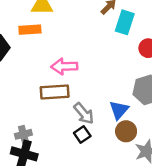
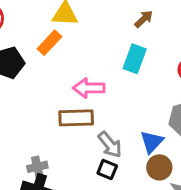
cyan rectangle: (125, 22) -> (135, 59), moved
orange rectangle: (30, 30) -> (49, 43), turned -45
black square: (82, 135) -> (107, 169), turned -35

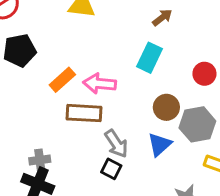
orange rectangle: (49, 43) -> (62, 80), moved
brown circle: (159, 167) -> (166, 107), moved

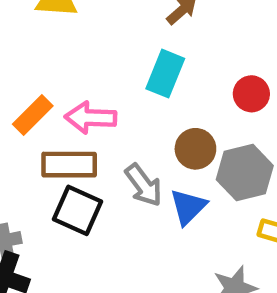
gray arrow: (116, 144) -> (144, 185), moved
black square: (111, 169) -> (77, 210), moved, size x1.5

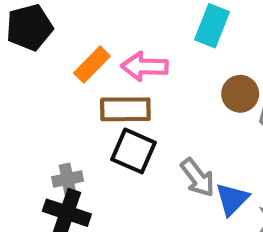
gray arrow: (144, 185) -> (198, 178), moved
blue triangle: (188, 207) -> (232, 199), moved

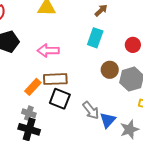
orange rectangle: (92, 65) -> (33, 87), moved
pink arrow: (144, 66) -> (48, 51), moved
gray cross: (68, 179) -> (29, 113), turned 32

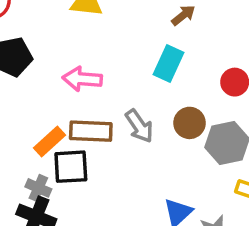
black square: (60, 99) -> (71, 167), moved, turned -30
gray arrow: (91, 110) -> (139, 126), moved

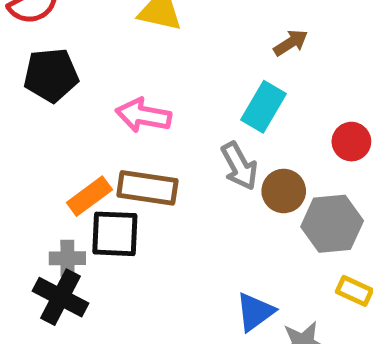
gray arrow: (139, 126) -> (239, 166), moved
gray cross: (38, 188) -> (67, 258), turned -30

